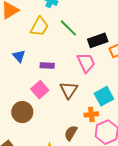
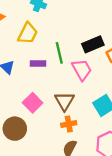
green line: (68, 28) -> (59, 53), moved, turned 36
purple rectangle: (47, 65) -> (38, 63), moved
orange cross: (91, 114) -> (69, 124), moved

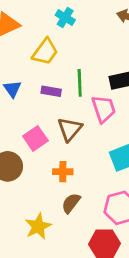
brown triangle: (65, 101) -> (70, 129), moved
orange cross: (69, 124) -> (63, 172), moved

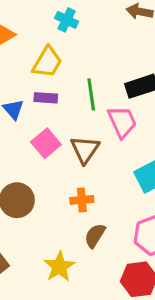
purple rectangle: (51, 91) -> (46, 98), moved
pink square: (35, 138) -> (46, 143), moved

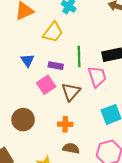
purple rectangle: (46, 98) -> (56, 66), moved
brown semicircle: (95, 236) -> (71, 148), turned 63

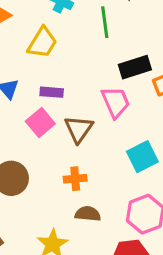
green line: (79, 56) -> (105, 22), moved

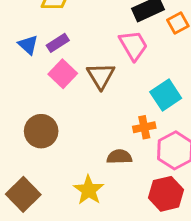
purple rectangle: (52, 92) -> (58, 43), moved, turned -30
orange cross: (75, 179) -> (144, 127), moved

